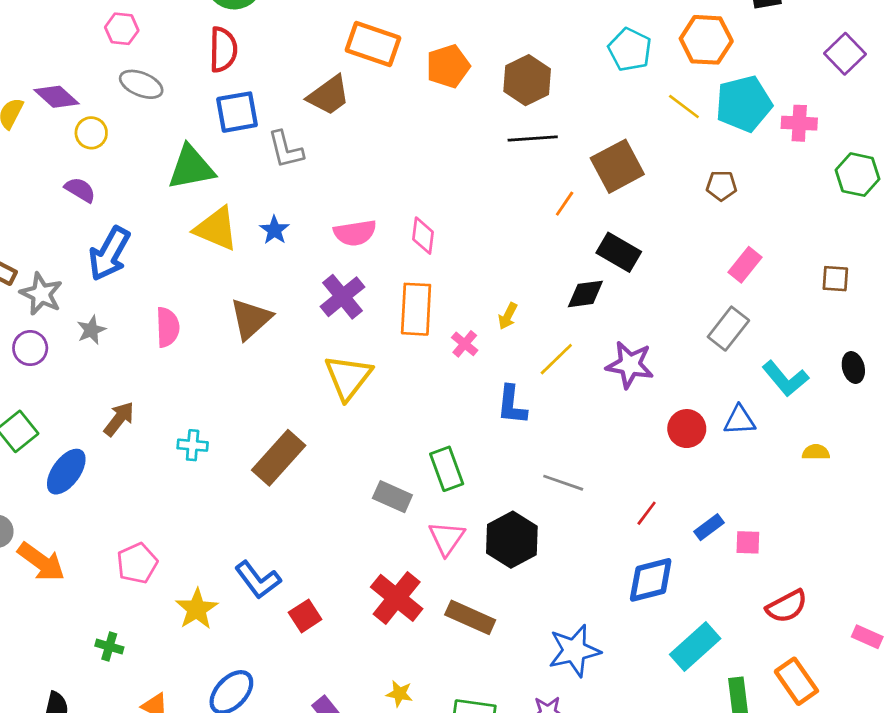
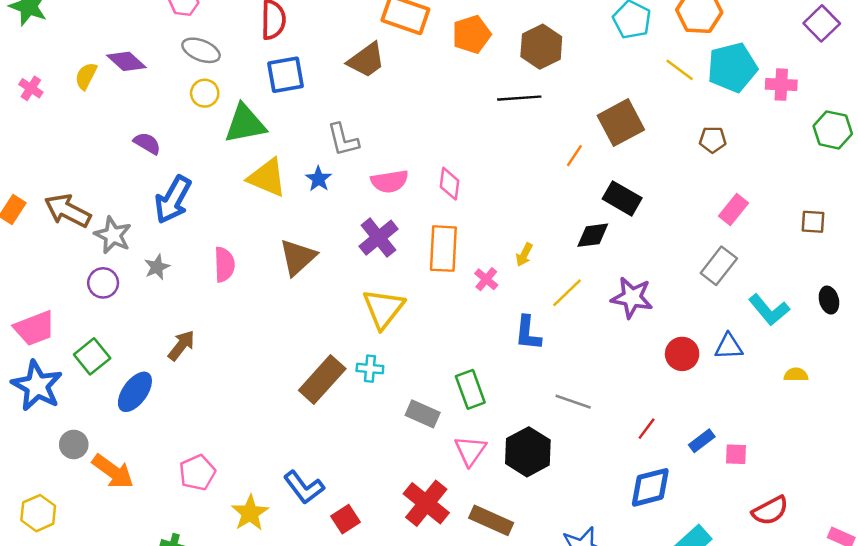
yellow circle: (91, 133) -> (205, 93), moved
black line: (533, 138) -> (519, 98), moved
gray L-shape: (286, 150) -> (343, 140), moved
cyan cross: (193, 445) -> (370, 369), moved

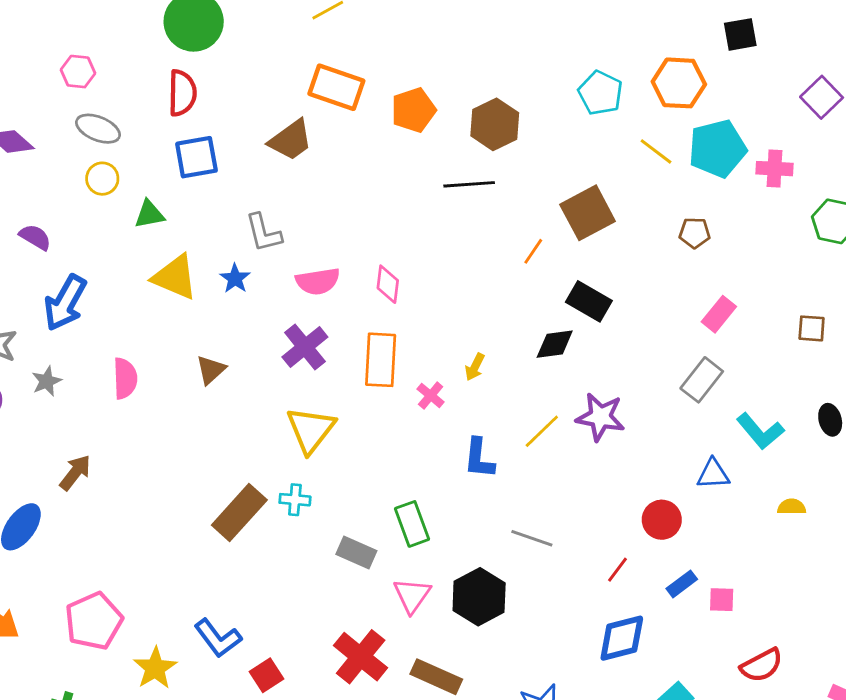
green triangle: (245, 124) -> (149, 214), size x0.6
brown triangle: (298, 257) -> (211, 370), size x0.7
yellow line: (567, 293) -> (542, 431), moved
red circle: (682, 354) -> (662, 520), moved
pink pentagon: (197, 473) -> (94, 621), size x1.4

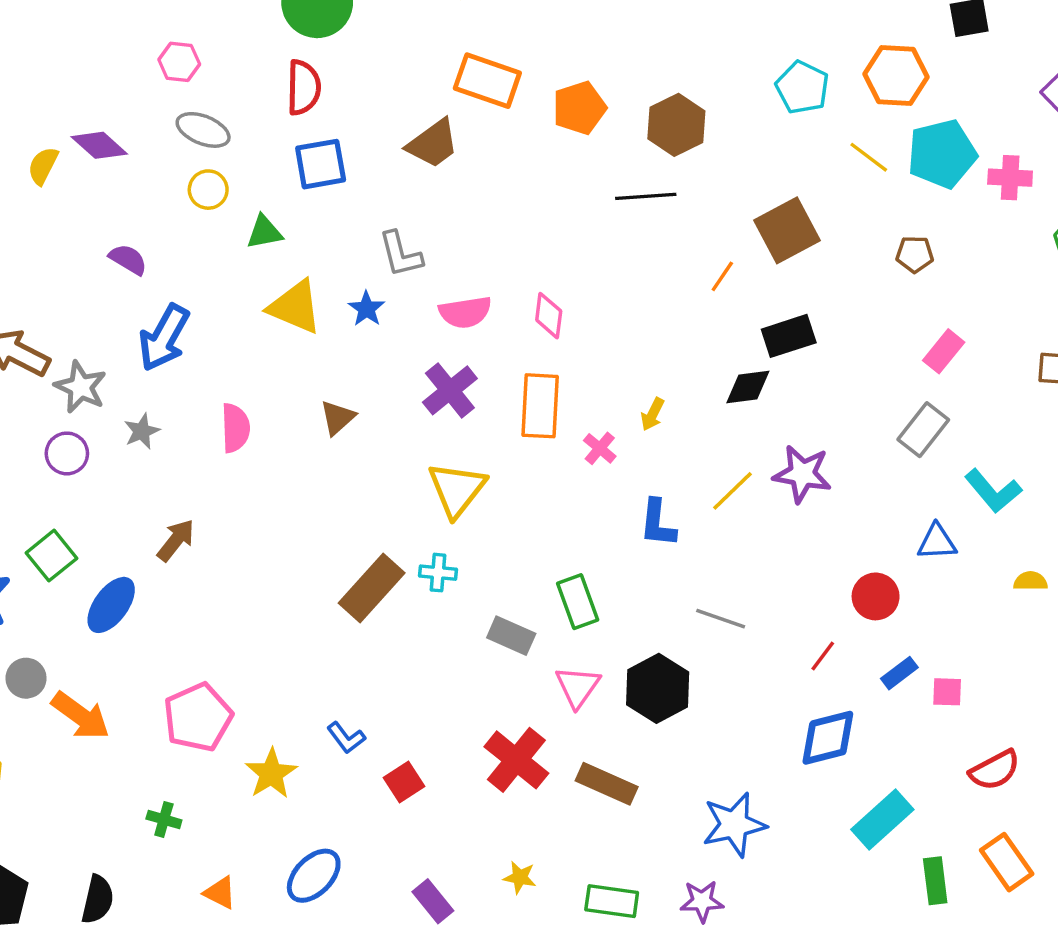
black rectangle: (589, 301) -> (789, 336), turned -48
blue L-shape: (218, 638) -> (346, 738), size x0.7

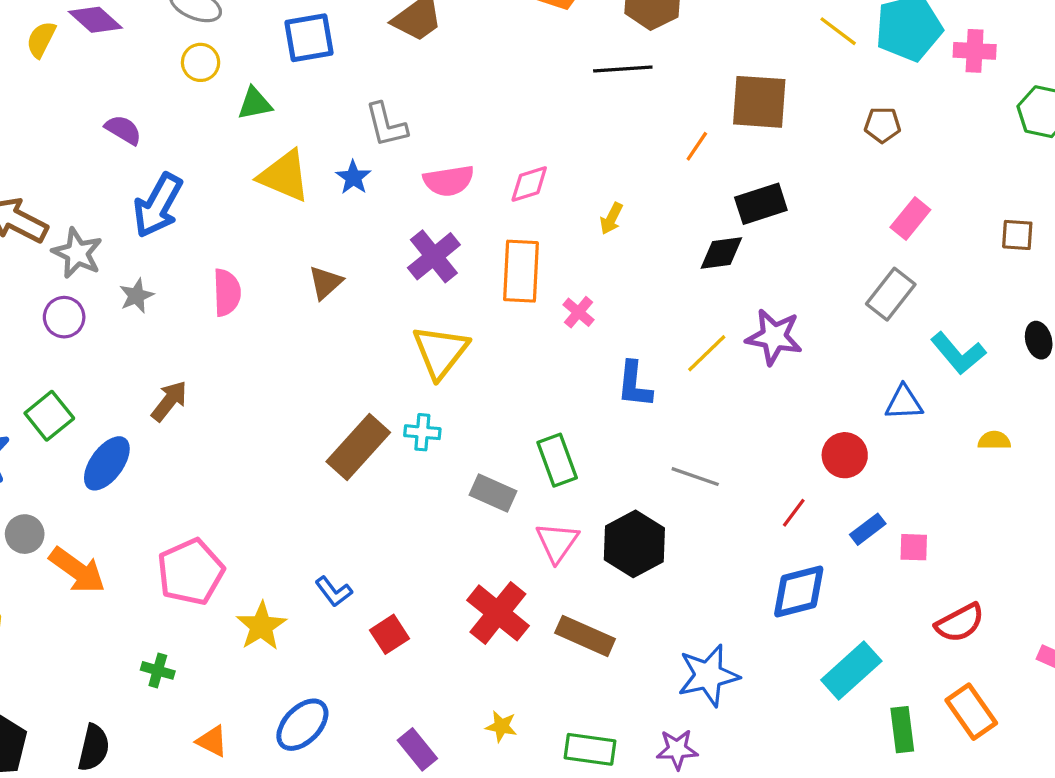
brown square: (787, 230) -> (759, 102), turned 32
pink diamond: (549, 316) -> (529, 184), turned 66
yellow arrow: (653, 414) -> (611, 219), moved

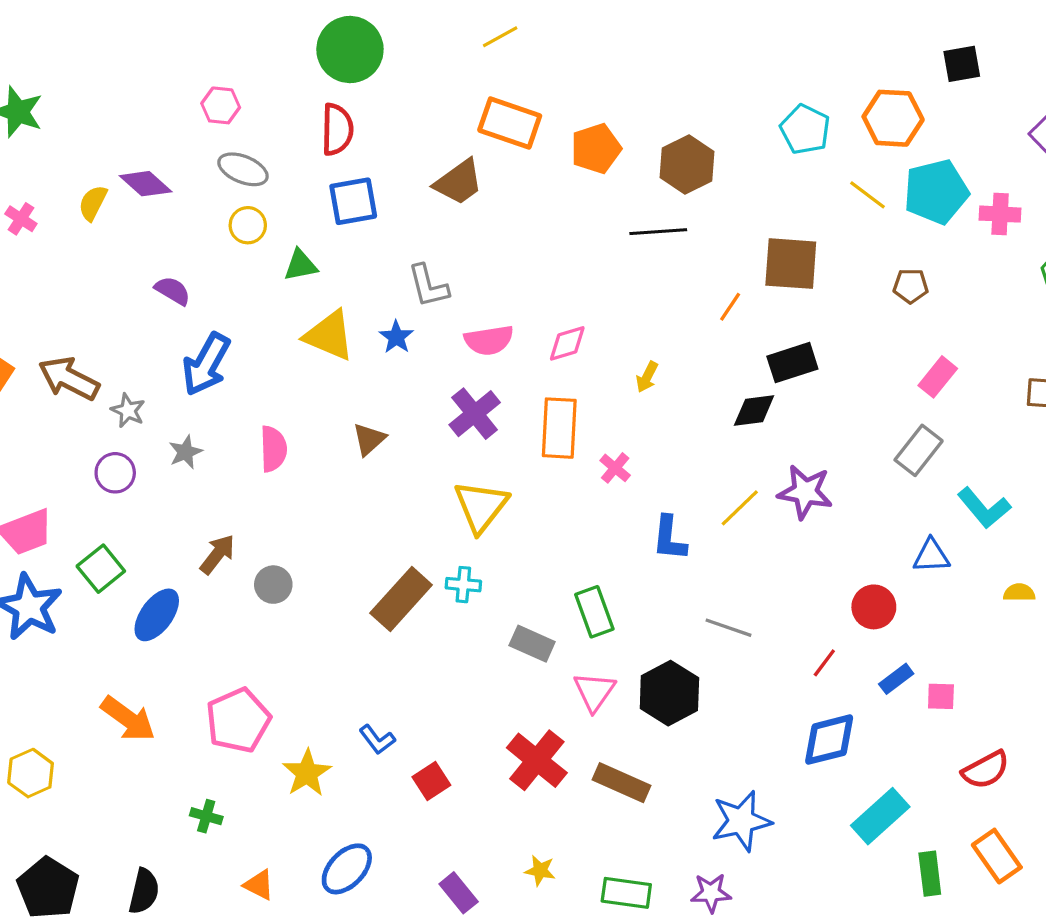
gray star: (77, 253) -> (128, 410), size x0.7
gray circle: (25, 534) -> (273, 585), moved

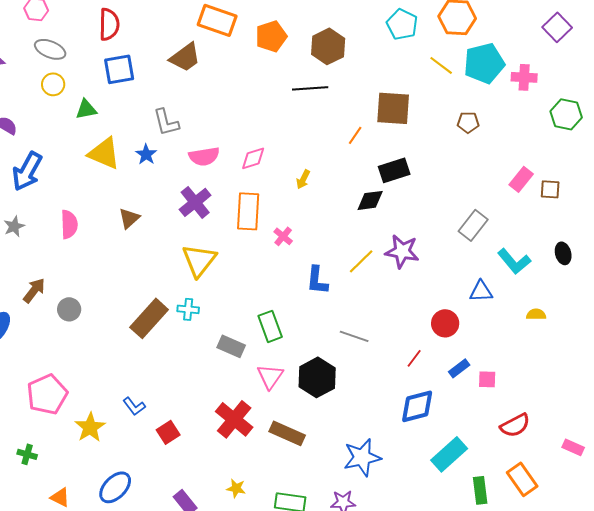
pink rectangle: (938, 377) -> (521, 179), moved

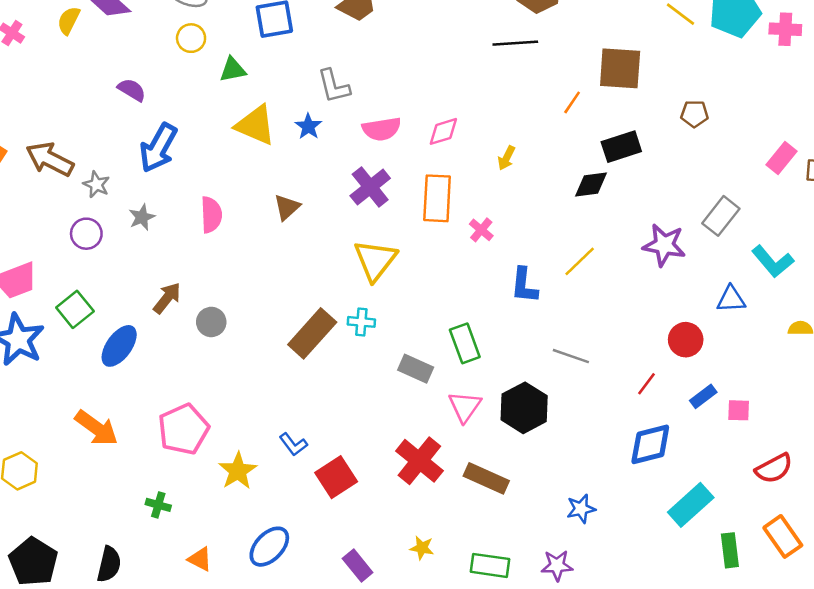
brown pentagon: (468, 122) -> (694, 114), moved
purple star: (402, 251) -> (664, 245), moved
red square: (168, 432) -> (336, 477), size x1.4
blue star: (362, 457) -> (581, 509), size x0.6

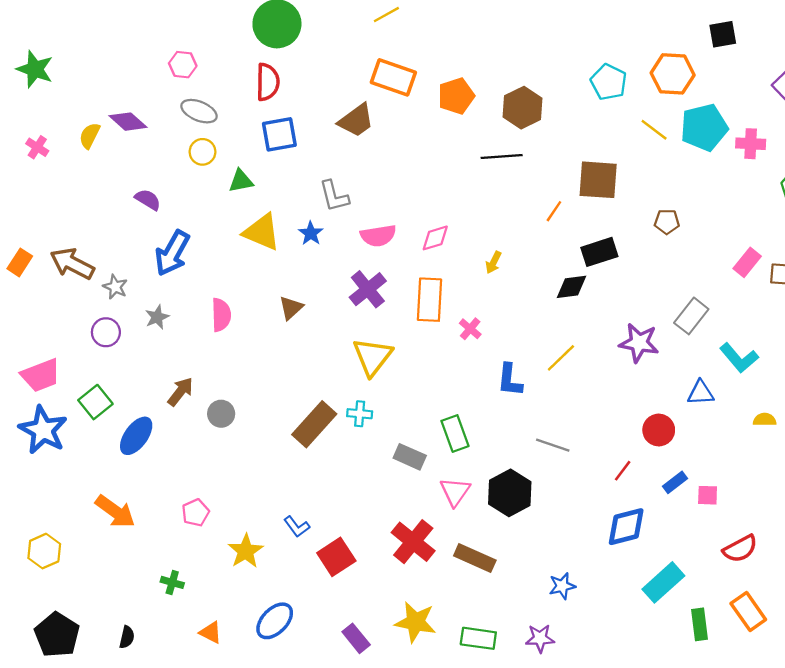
pink pentagon: (183, 429) -> (196, 513), size x0.6
yellow star: (422, 548) -> (415, 622), size x1.8
black semicircle: (109, 564) -> (127, 637), size x0.7

